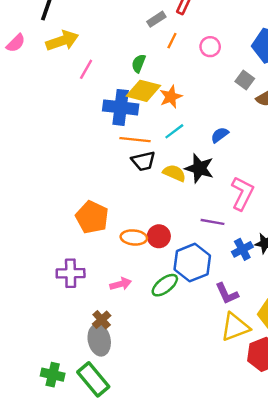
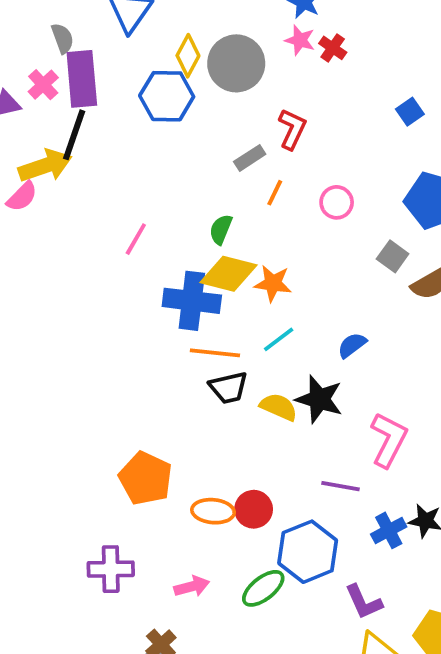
yellow arrow: (62, 41) -> (45, 166), moved
orange star: (171, 97) -> (273, 283), turned 30

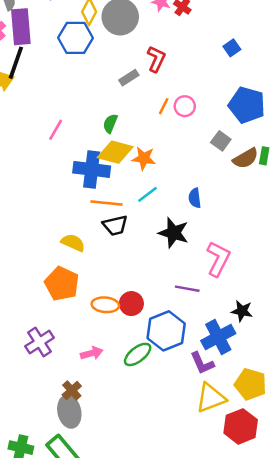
orange line: (275, 193) -> (164, 106), moved
blue semicircle: (352, 345) -> (195, 198), turned -60
yellow semicircle: (279, 407) -> (73, 243), moved
blue cross: (389, 530) -> (218, 337), moved, size x1.5
purple cross: (111, 569) -> (40, 342), turned -32

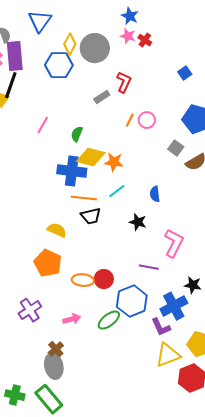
green semicircle: (110, 124) -> (77, 134), moved
pink line: (56, 130) -> (43, 125), moved
black star: (174, 233) -> (138, 222), size x0.7

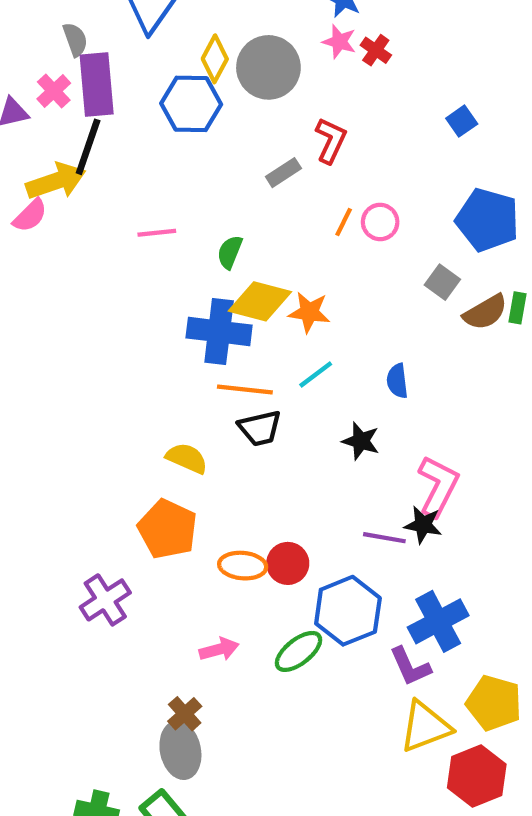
pink line: (43, 125) -> (157, 233), turned 54
black star: (193, 285) -> (423, 525), moved
purple cross: (30, 310) -> (105, 600), moved

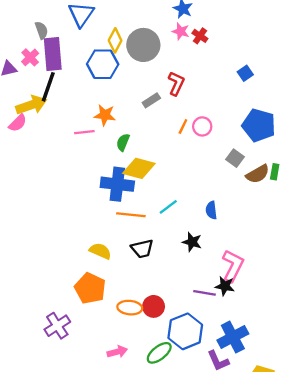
orange star: (309, 312) -> (105, 115), moved
black trapezoid: (260, 428) -> (142, 249), moved

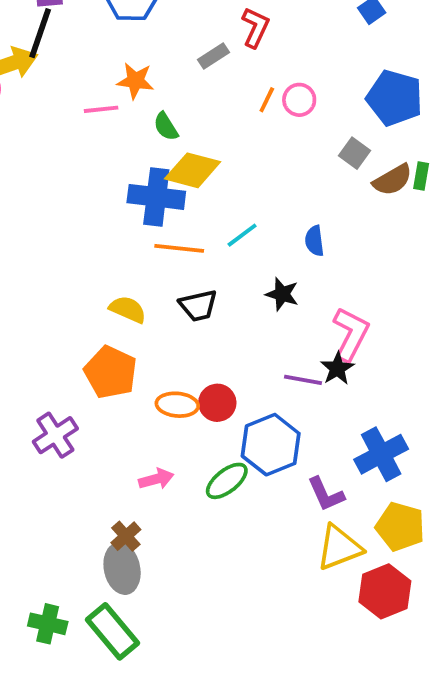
green semicircle: (123, 142) -> (166, 126), turned -54
black star: (225, 286) -> (337, 368), turned 30
blue cross: (233, 337) -> (381, 454), moved

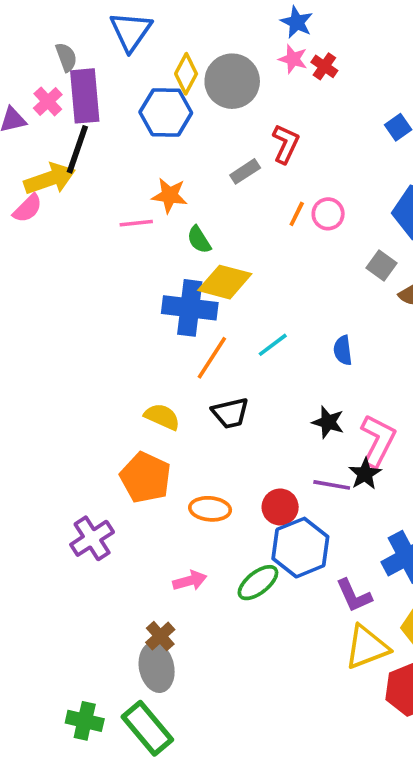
orange line: (179, 248) -> (212, 358), turned -63
black star: (282, 294) -> (328, 422), moved
red circle: (217, 403) -> (280, 507), moved

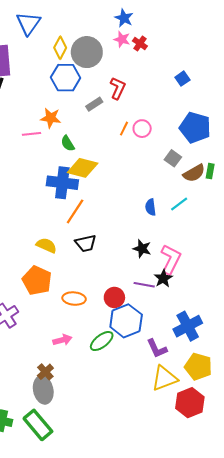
blue hexagon: (166, 112) -> (66, 78), moved
cyan line: (273, 345) -> (179, 204), moved

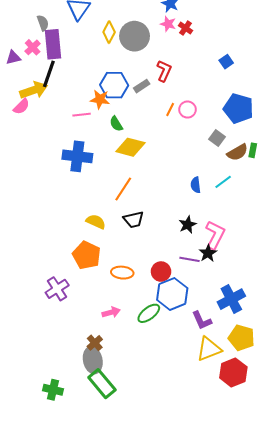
blue hexagon: (66, 78) -> (114, 85), moved
blue cross: (62, 183) -> (77, 156), moved
black star: (142, 249) -> (187, 225), turned 30
green rectangle: (38, 425) -> (102, 384), moved

